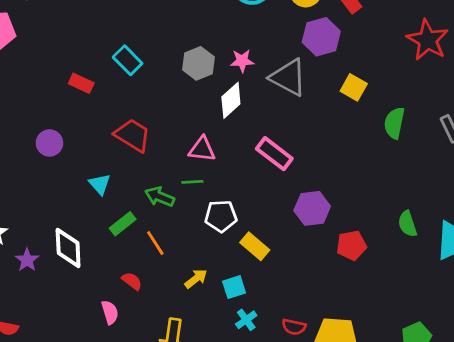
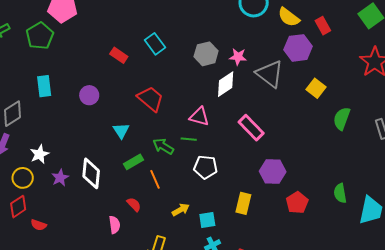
red pentagon: (351, 245) -> (297, 203), turned -30
yellow rectangle: (255, 246) -> (243, 203), moved, turned 55

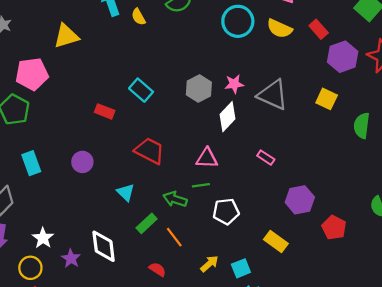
purple hexagon: (298, 48) -> (343, 57), moved
pink rectangle: (251, 128) -> (266, 158), size x0.6
yellow rectangle: (243, 203) -> (276, 242), turned -55

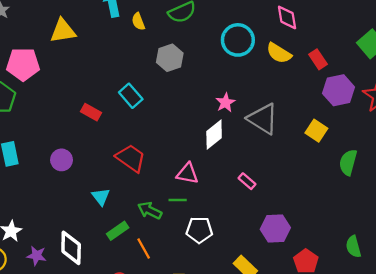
pink star: (234, 84) -> (225, 103), turned -30
gray hexagon: (199, 88) -> (170, 58), moved
purple star: (71, 258) -> (37, 256), turned -30

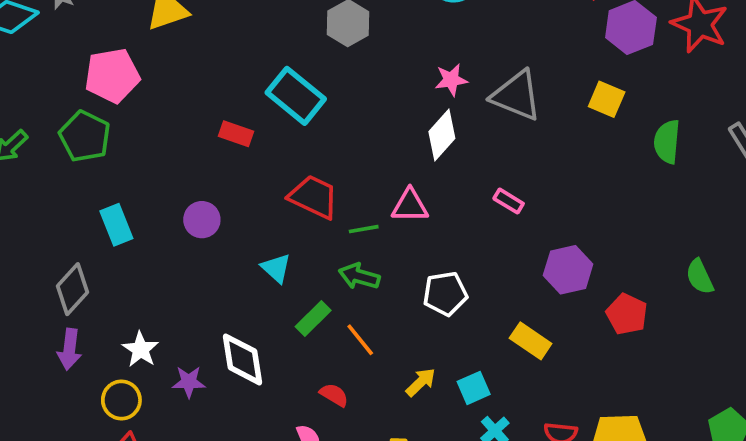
cyan rectangle: (131, 96) -> (296, 96), size x1.4
pink star: (225, 103) -> (451, 80), turned 30
green line: (178, 200) -> (364, 229), moved

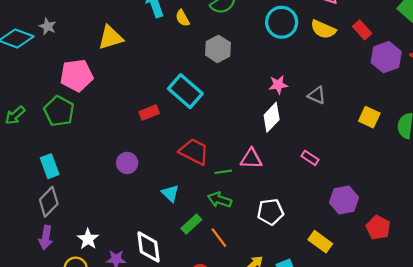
gray triangle: (516, 95) -> (317, 95), size x0.6
yellow square: (607, 99) -> (369, 117), moved
red rectangle: (236, 134) -> (149, 113), turned -42
cyan rectangle: (116, 225) -> (50, 166), moved

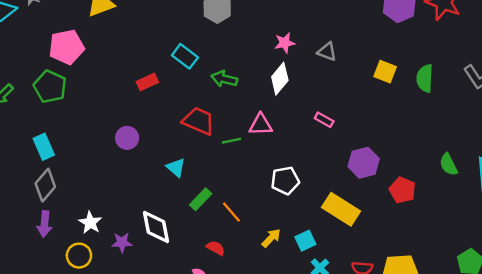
cyan rectangle: (185, 91) -> (185, 56), size x0.7
green arrow: (220, 200) -> (224, 79), moved
yellow rectangle: (320, 242) -> (341, 209), size x1.4

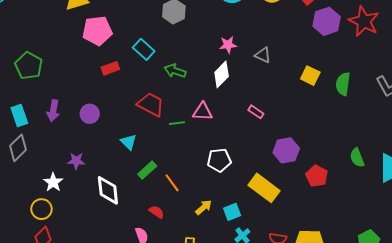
pink pentagon: (66, 47) -> (97, 31), moved
purple arrow: (44, 224) -> (53, 111), moved
purple star: (122, 242) -> (76, 161), moved

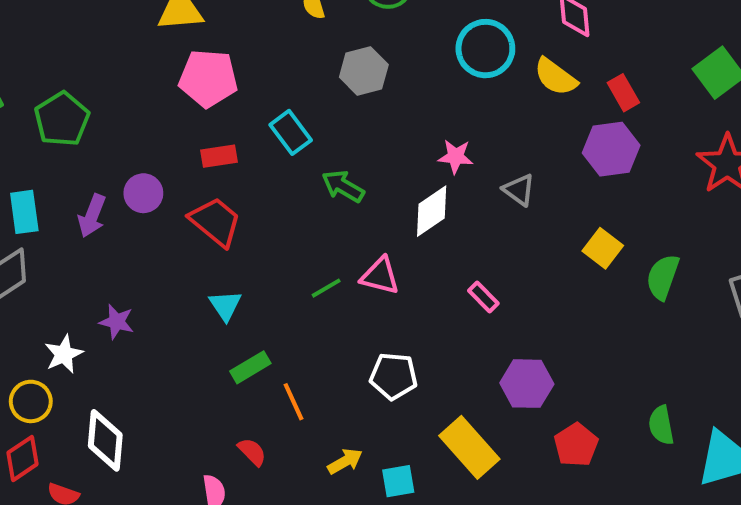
purple hexagon: (327, 21) -> (611, 149), moved
red trapezoid: (151, 104) -> (215, 222), moved
purple circle: (90, 114) -> (143, 193), moved
green line: (177, 123) -> (326, 288), turned -35
white diamond: (108, 190) -> (105, 440), moved

